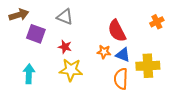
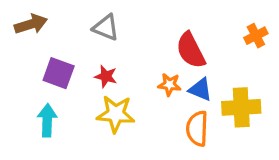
purple square: (36, 34) -> (59, 73), moved

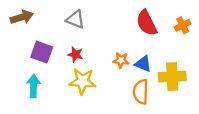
red semicircle: (191, 50) -> (147, 23), moved

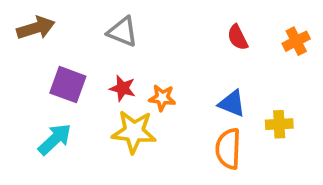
red semicircle: (147, 23) -> (238, 37), size x0.6
orange star: (121, 60) -> (162, 98), moved
yellow cross: (172, 77) -> (279, 124), size x0.6
cyan arrow: (33, 86) -> (55, 139), turned 45

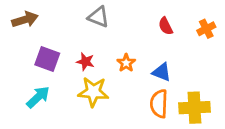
gray triangle: (123, 32) -> (99, 17), moved
orange star: (162, 98) -> (126, 63), moved, turned 30
yellow cross: (279, 124) -> (194, 108), moved, size x1.6

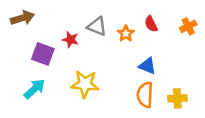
gray triangle: (99, 17) -> (97, 26), moved
red star: (85, 62) -> (71, 40), moved
orange star: (126, 63) -> (126, 34), moved
yellow cross: (194, 108) -> (177, 98), size x0.7

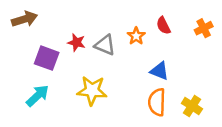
gray triangle: (97, 26) -> (105, 45), moved
yellow cross: (177, 98) -> (192, 106), turned 36

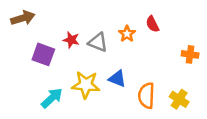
orange cross: (204, 28) -> (190, 54), moved, turned 35
blue triangle: (160, 71) -> (117, 79), moved
cyan arrow: (38, 96) -> (52, 98), moved

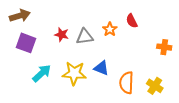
gray triangle: (98, 42) -> (85, 37), turned -30
purple square: (43, 54) -> (26, 43), moved
cyan arrow: (52, 98) -> (42, 73), moved

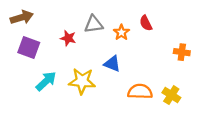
gray triangle: (85, 37) -> (94, 24), moved
blue triangle: (101, 68) -> (112, 64), moved
orange semicircle: (127, 83) -> (140, 92), turned 90

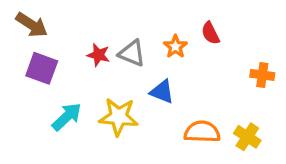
brown arrow: (22, 17) -> (32, 25), turned 50
gray triangle: (94, 24) -> (132, 53), moved, turned 30

